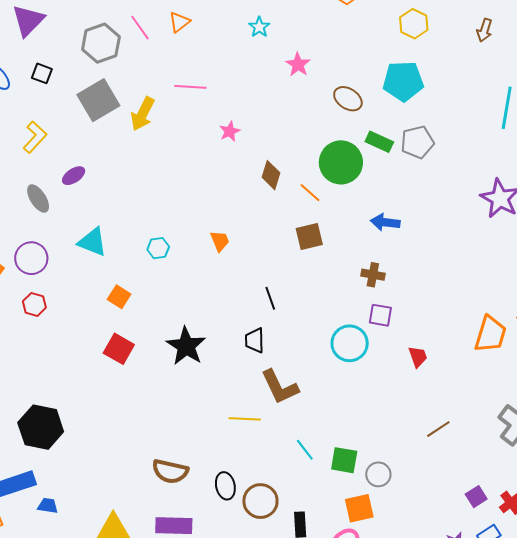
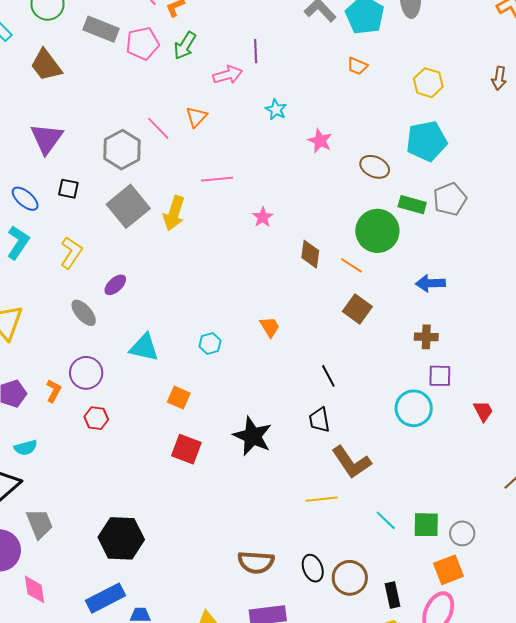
brown square: (309, 237) -> (357, 309), turned -32

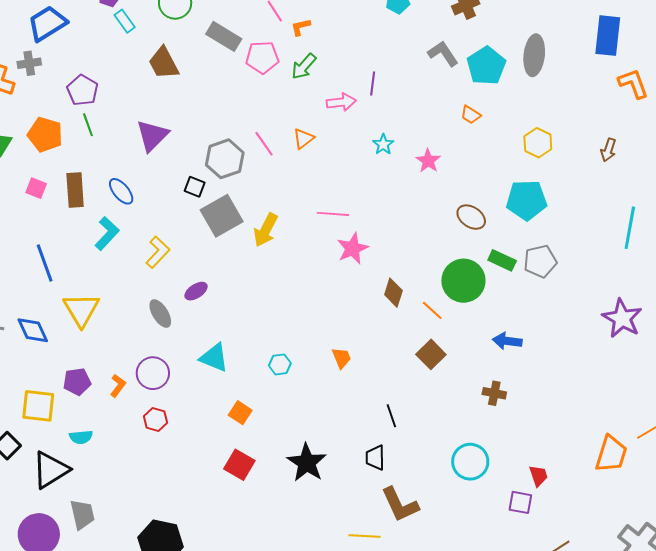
pink star: (320, 141) -> (428, 161), moved
pink line: (217, 179) -> (333, 214), moved
black square: (68, 189) -> (195, 187), moved
pink star: (263, 217) -> (353, 248), size x1.5
purple square: (440, 376) -> (520, 502), moved

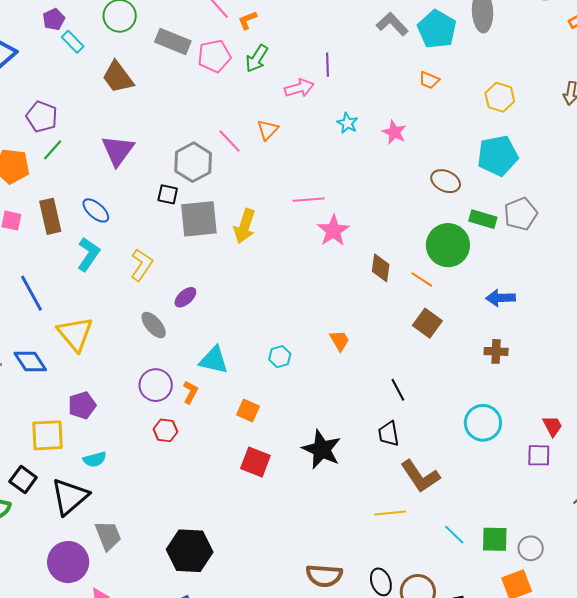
green line: (88, 125) -> (53, 150), turned 70
gray square: (222, 216) -> (199, 219), turned 33
orange L-shape: (118, 386) -> (190, 392), moved

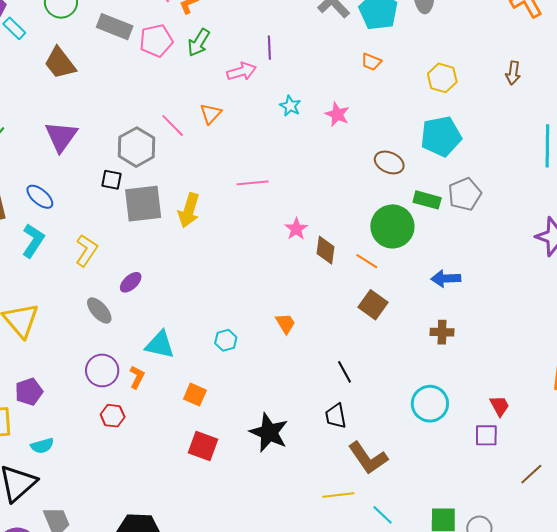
pink star: (333, 231) -> (296, 229), moved, size x0.7
cyan line: (454, 535) -> (383, 515), moved

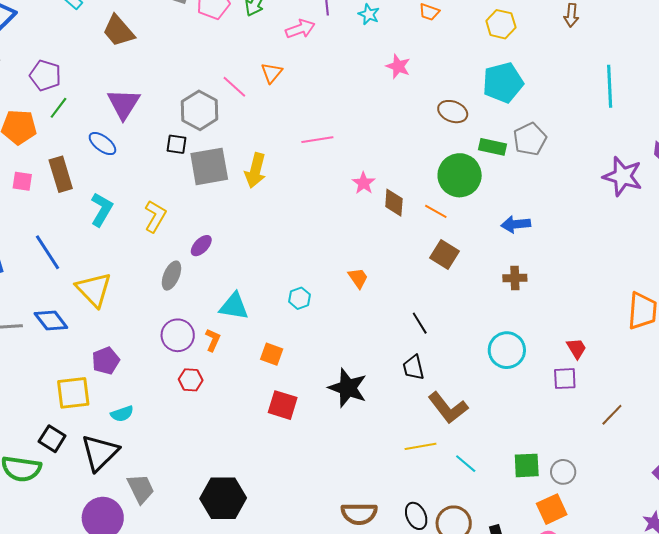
cyan star: (290, 106) -> (369, 14), moved
blue ellipse: (40, 197) -> (102, 144), moved
gray ellipse: (99, 310) -> (171, 276), turned 68

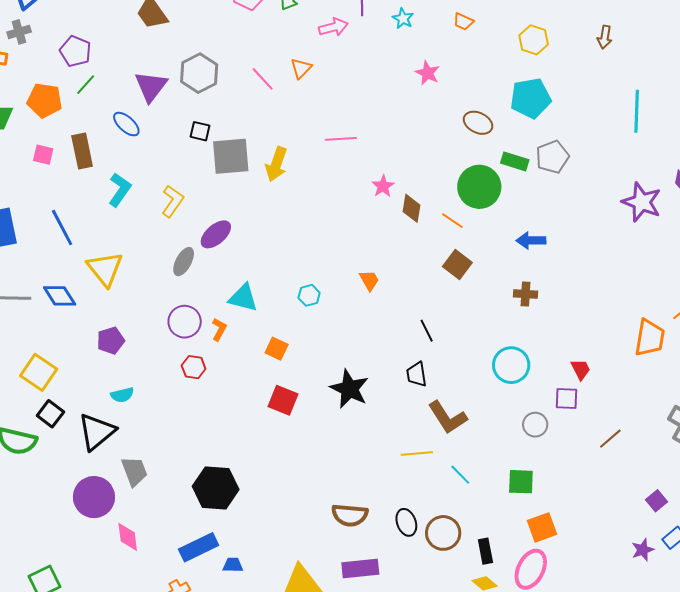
gray hexagon: (200, 110) -> (199, 73), moved
purple ellipse: (201, 246) -> (216, 234), size x1.4
yellow square: (73, 393) -> (39, 372), moved, turned 36
gray circle: (563, 472) -> (535, 425), moved

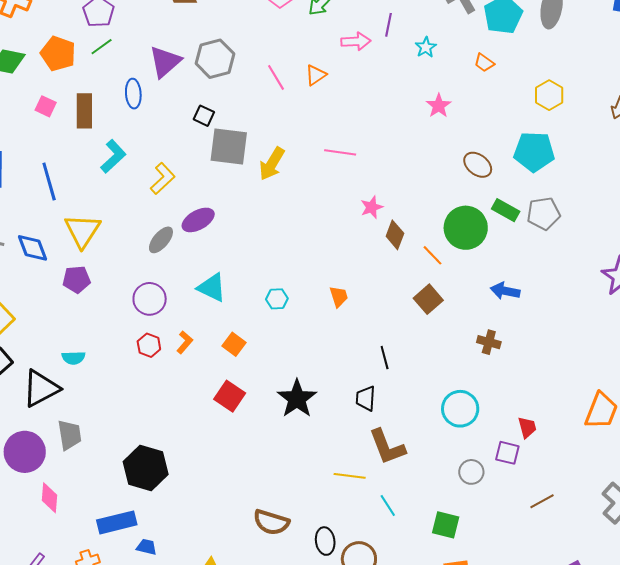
blue ellipse: (126, 124) -> (133, 94), turned 32
orange L-shape: (219, 329) -> (185, 342), moved
purple pentagon: (111, 341) -> (77, 279), moved

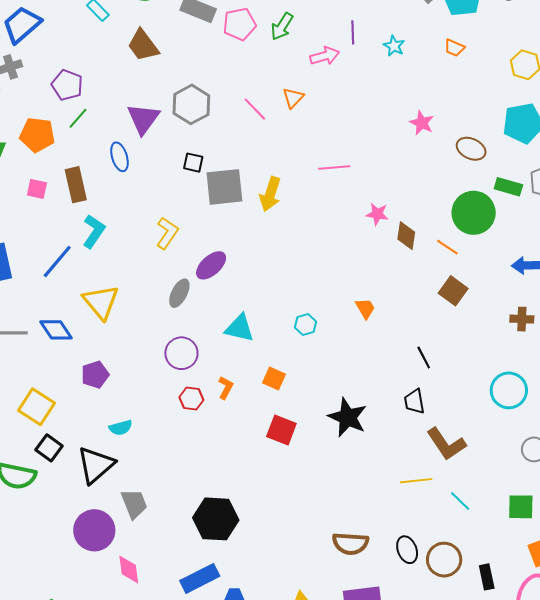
pink star: (439, 106) -> (422, 123), moved
cyan L-shape: (113, 156) -> (94, 231), moved
blue line: (49, 182) -> (57, 262), turned 69
pink star: (372, 207) -> (377, 214), turned -30
purple pentagon: (77, 279) -> (95, 375), moved

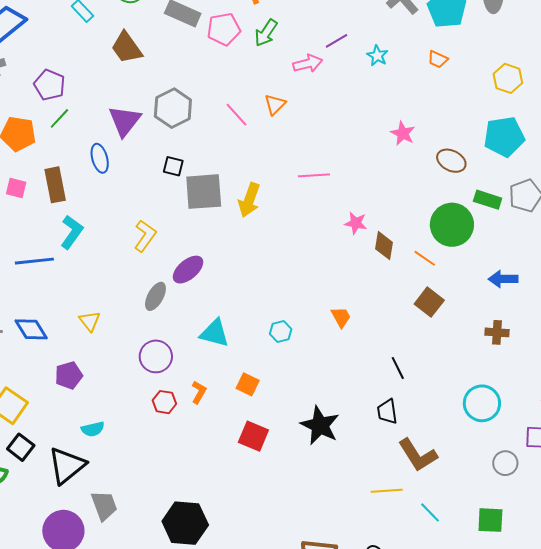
purple line: (353, 32) -> (336, 41), turned 60
blue line: (57, 262) -> (34, 261), turned 42
yellow triangle: (101, 302) -> (90, 321), moved, size x0.6

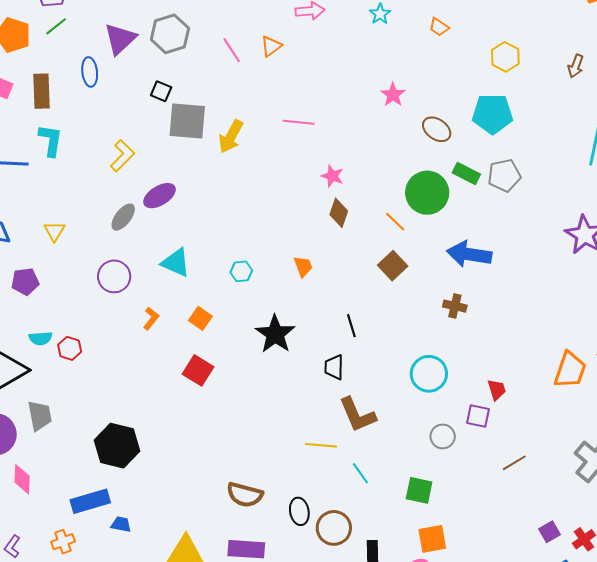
cyan L-shape: (72, 232) -> (51, 140), turned -36
brown diamond: (384, 246) -> (339, 213), moved
blue arrow: (503, 279) -> (469, 254), size x1.5
red hexagon: (164, 402) -> (70, 348), moved
black star: (320, 425) -> (275, 334), moved

